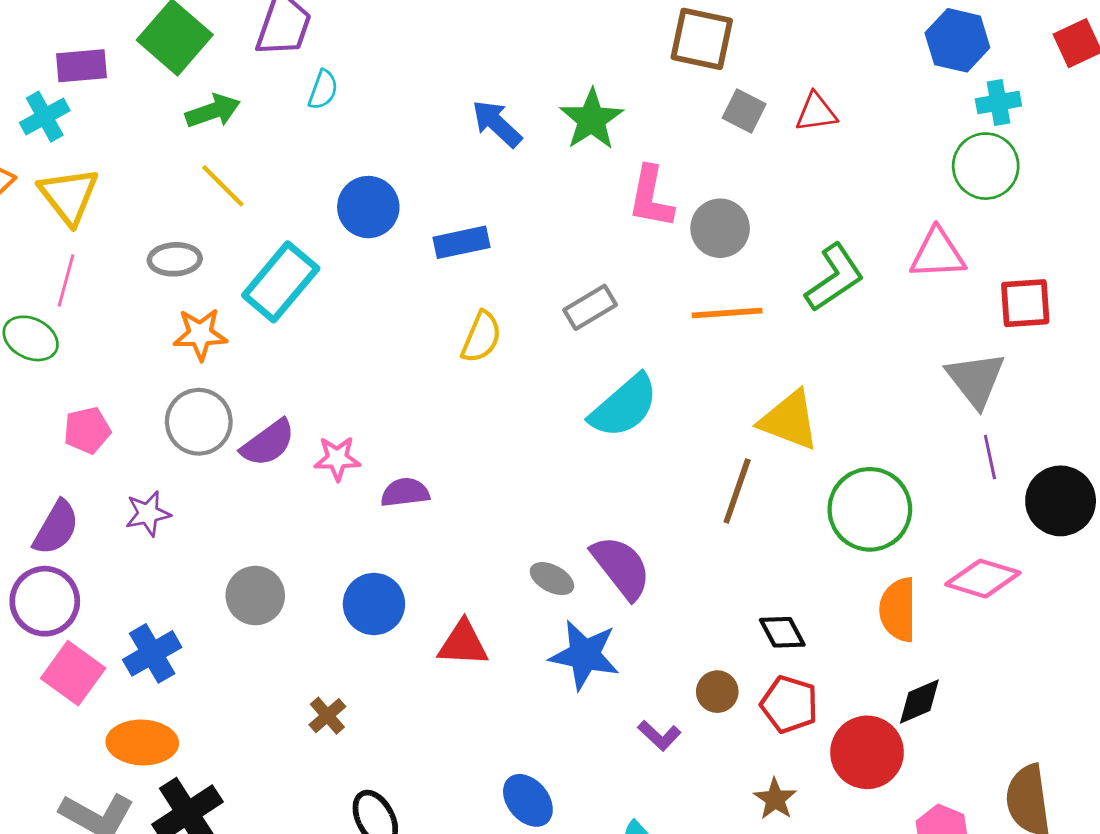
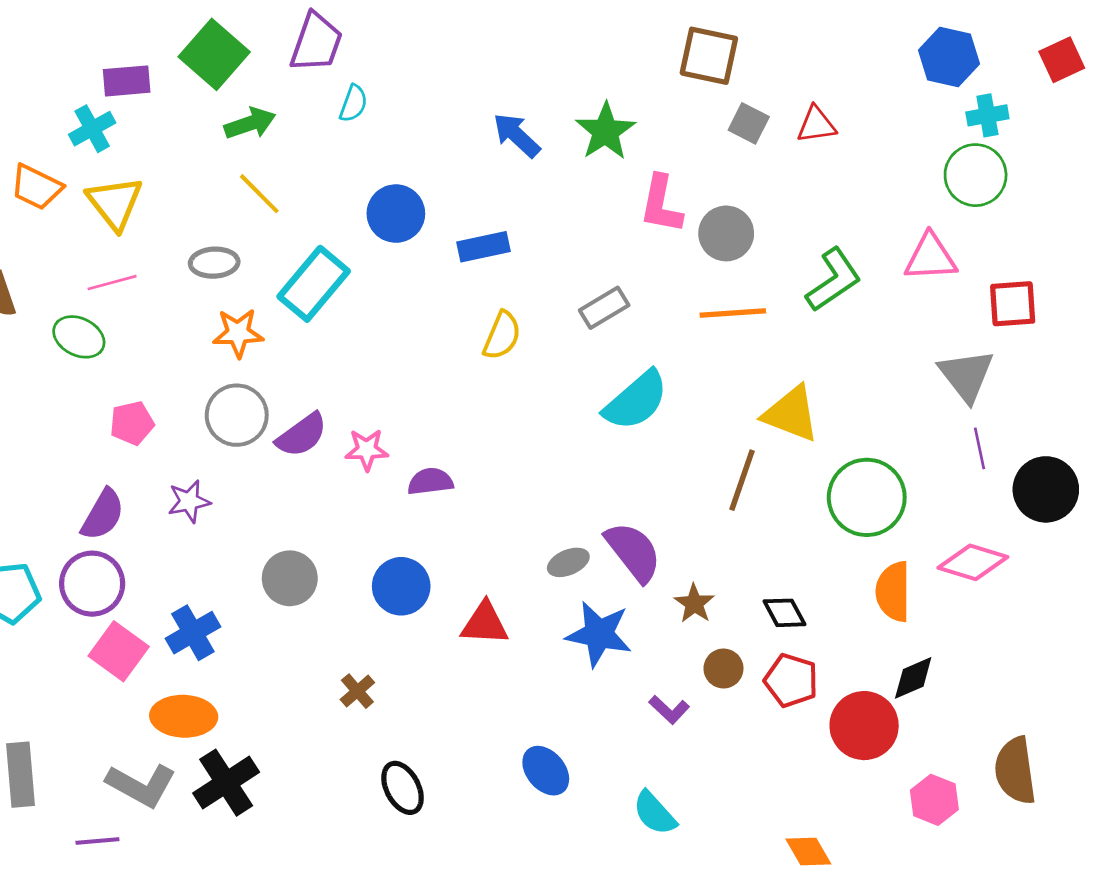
pink line: (66, 280) -> (112, 283), turned 60
gray ellipse: (552, 579) -> (568, 562), turned -51
brown star: (775, 799) -> (694, 604), moved

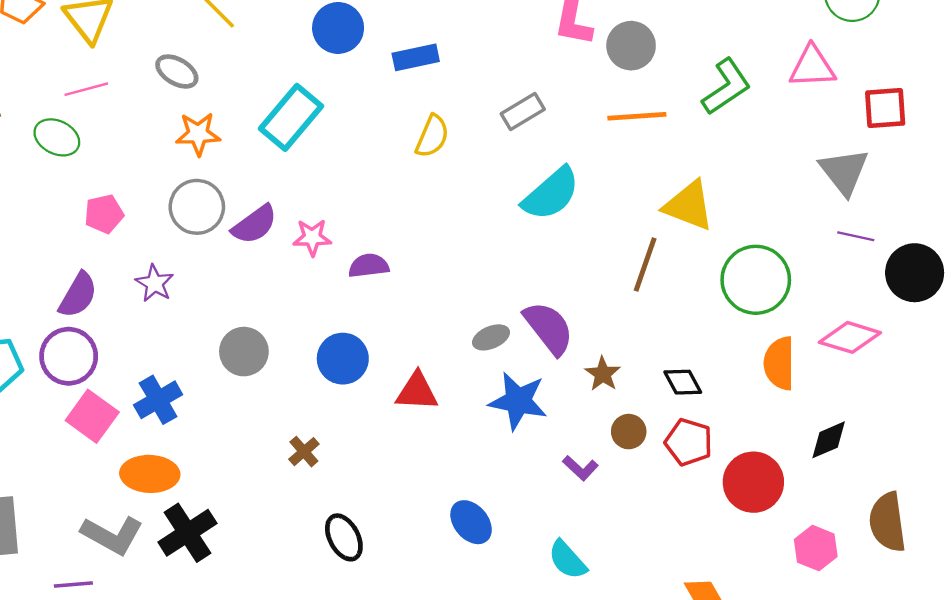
gray ellipse: (214, 263) -> (177, 72), turned 33
cyan rectangle: (314, 284) -> (291, 117), moved
purple line: (979, 448) -> (856, 236), turned -66
purple star: (189, 501) -> (155, 283), turned -30
black diamond: (913, 678) -> (829, 440), moved

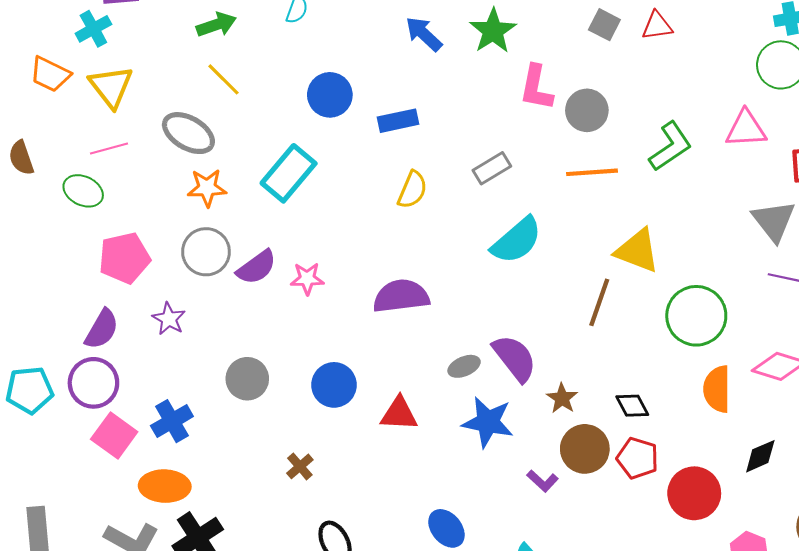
gray ellipse: (177, 72) -> (188, 133), size x1.4
pink pentagon: (104, 214) -> (124, 258), size x1.5
purple semicircle: (369, 266) -> (401, 296), moved, size x1.6
brown circle: (629, 432) -> (585, 449), size x1.6

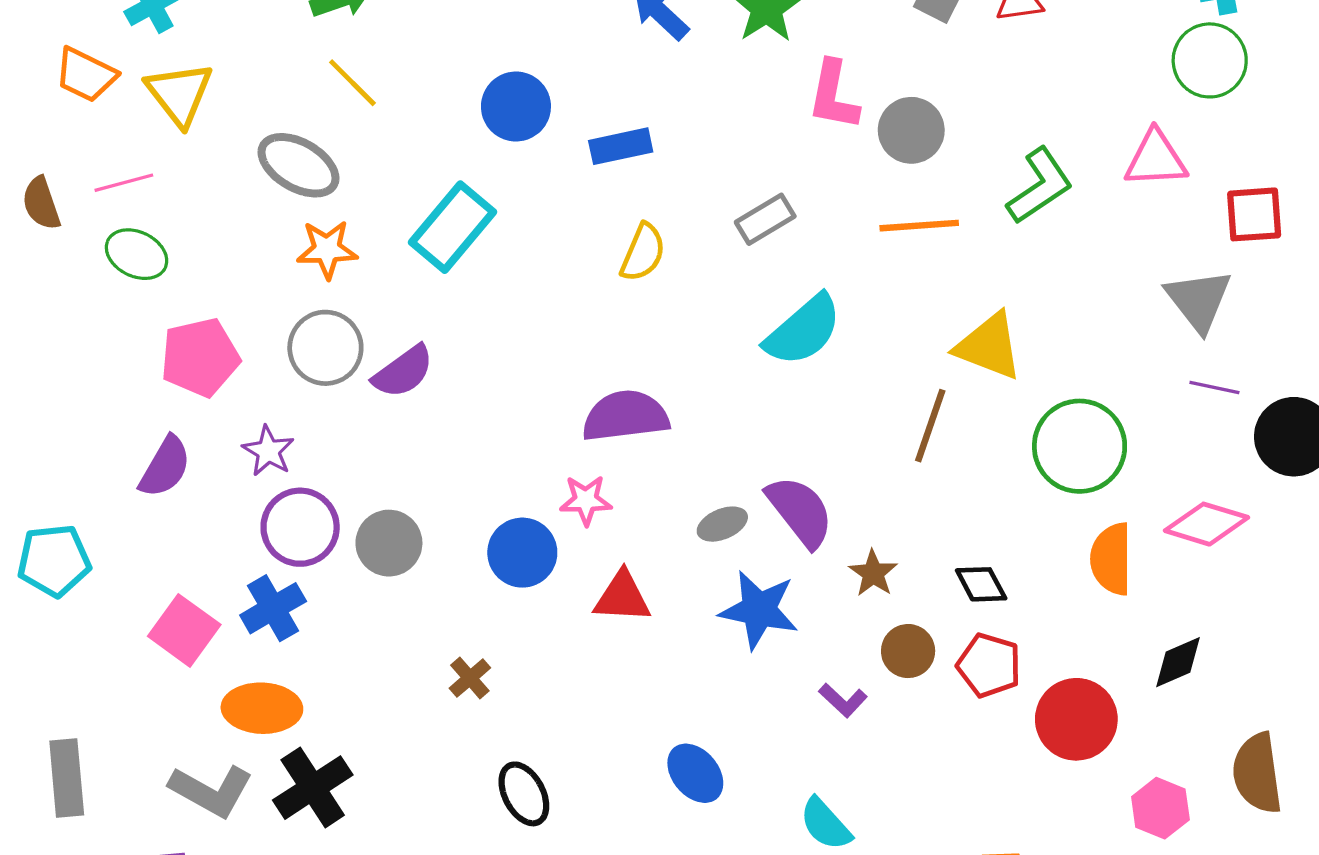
pink line: (109, 149) -> (124, 183), moved
pink star: (307, 279) -> (586, 500), moved
purple circle: (93, 383) -> (300, 527), moved
brown circle: (585, 449) -> (908, 651), size x0.7

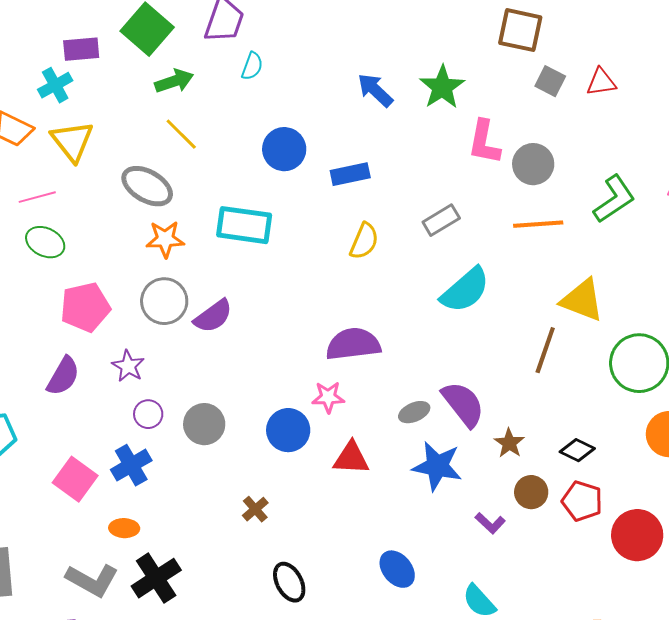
cyan rectangle: (452, 227) -> (244, 225), turned 58
purple circle: (300, 527) -> (148, 414), size x0.6
black diamond: (981, 584) -> (577, 450), turned -36
orange ellipse: (262, 708) -> (124, 528), size x0.6

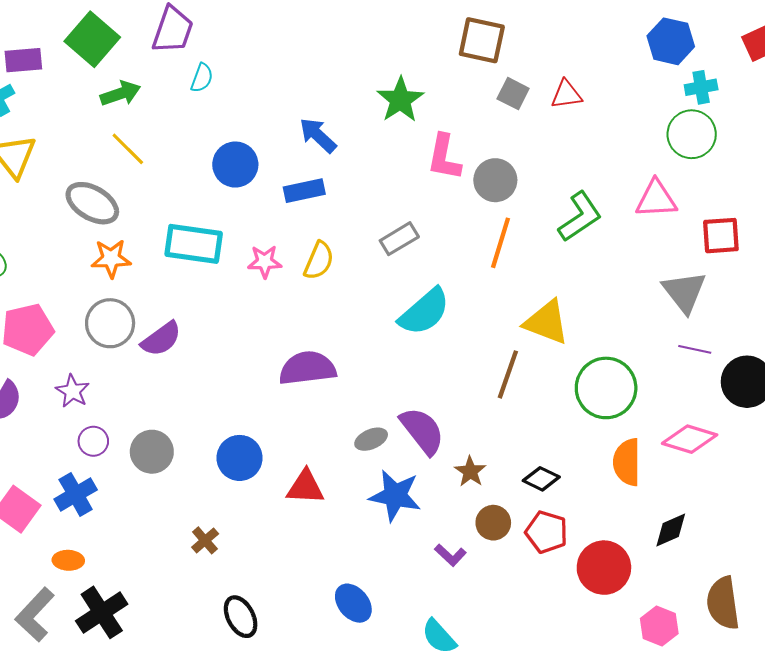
blue arrow: (375, 90) -> (318, 135), moved
orange line: (538, 224) -> (501, 243), turned -69
pink star: (328, 397) -> (265, 262), moved
gray L-shape: (92, 580) -> (35, 615), turned 104

